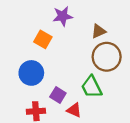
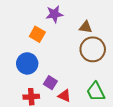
brown triangle: (99, 31) -> (86, 27), turned 32
green trapezoid: (92, 87) -> (96, 92), moved

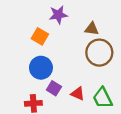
blue circle: (27, 63) -> (41, 68), moved
red triangle: (64, 96) -> (78, 94), moved

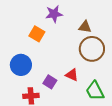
blue circle: (41, 68) -> (21, 65), moved
red triangle: (78, 94) -> (72, 75), moved

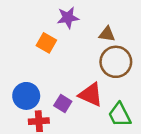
blue circle: (21, 65) -> (26, 96), moved
red triangle: (72, 75) -> (91, 95), size x1.5

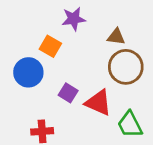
blue circle: (26, 96) -> (28, 72), moved
purple square: (63, 103) -> (68, 93), moved

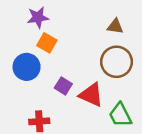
purple star: (74, 19) -> (38, 17), moved
brown triangle: (116, 37) -> (115, 26), moved

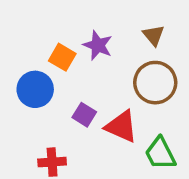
purple star: (38, 17) -> (98, 45), moved, turned 30
brown triangle: (115, 26) -> (154, 35), turned 42

